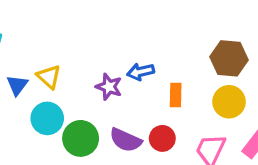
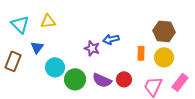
yellow triangle: (49, 77) -> (48, 21), moved, turned -49
orange rectangle: (176, 95) -> (141, 53), moved

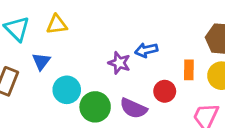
red circle: (124, 79) -> (165, 91), moved

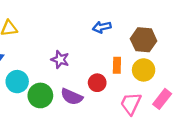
blue arrow: (146, 50) -> (102, 27), moved

